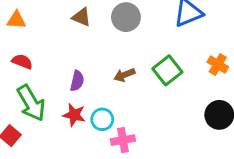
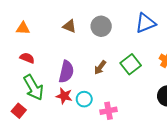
brown arrow: (124, 75) -> (100, 67), turned -32
purple semicircle: (77, 81) -> (66, 72), size x1.5
pink cross: (123, 140) -> (109, 111), moved

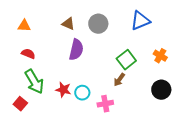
brown arrow: (100, 67) -> (119, 80), moved
purple semicircle: (66, 72) -> (76, 50), moved

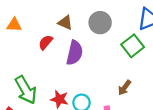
red semicircle: (28, 54) -> (46, 42), moved, turned -72
green square: (126, 60) -> (133, 46), moved

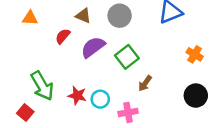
green square: (133, 46) -> (127, 57), moved
purple semicircle: (75, 53) -> (93, 47), turned -140

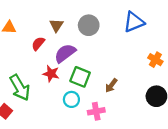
brown triangle: (83, 16) -> (56, 25), turned 40
green square: (127, 57) -> (80, 77), moved, turned -30
red star: (77, 96) -> (51, 74), moved

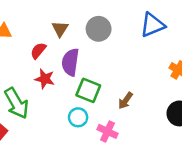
purple semicircle: (65, 53) -> (70, 62), turned -45
red star: (51, 74) -> (45, 79), moved
pink cross: (96, 111) -> (108, 131), turned 35

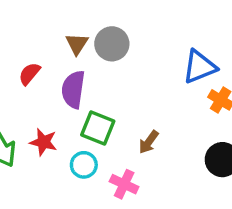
blue triangle: (152, 25) -> (200, 67), moved
brown triangle: (60, 29) -> (77, 44), moved
red star: (45, 79) -> (43, 142), moved

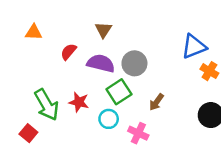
gray circle: (112, 44) -> (134, 63), moved
purple semicircle: (73, 89) -> (101, 63), turned 96
green square: (98, 128) -> (119, 92), turned 35

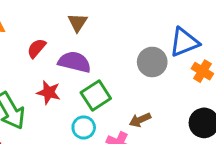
gray circle: (134, 63) -> (152, 62), moved
red star: (79, 102) -> (49, 92), moved
brown arrow: (156, 102) -> (140, 120), moved, turned 30

